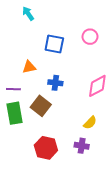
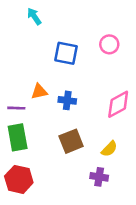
orange triangle: (29, 67) -> (39, 92), moved
brown square: (41, 106) -> (71, 141), moved, turned 30
red hexagon: (46, 148) -> (19, 179), moved

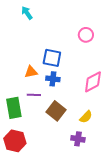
blue square: (66, 53) -> (52, 58), moved
purple line: (16, 108) -> (34, 95), moved
brown square: (71, 141) -> (56, 111), turned -30

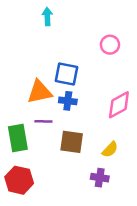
cyan arrow: (27, 13) -> (47, 17), moved, turned 32
orange triangle: (31, 72) -> (40, 92), size x1.5
brown square: (56, 111) -> (72, 142), turned -30

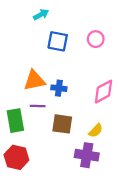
cyan arrow: (47, 17) -> (41, 14), turned 64
blue square: (66, 74) -> (58, 41), moved
purple cross: (100, 178) -> (87, 155), size x1.5

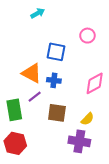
blue square: (58, 41) -> (56, 52), moved
orange triangle: (34, 80) -> (32, 73), turned 40
purple line: (38, 106) -> (35, 97), turned -40

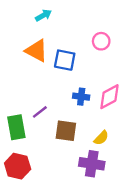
orange triangle: (32, 73) -> (36, 51), moved
blue cross: (54, 80) -> (81, 97), moved

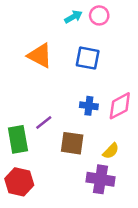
cyan arrow: (43, 15) -> (73, 17), moved
pink circle: (101, 41) -> (99, 15), moved
blue square: (65, 60) -> (88, 58), moved

